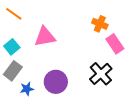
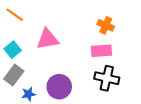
pink rectangle: (115, 44) -> (101, 51), moved, turned -60
black cross: (101, 74) -> (107, 78), turned -35

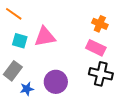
cyan square: (13, 50) -> (20, 41), moved, turned -35
pink rectangle: (101, 51) -> (96, 48), turned 30

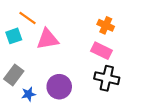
orange line: (14, 14) -> (27, 18), moved
cyan square: (20, 41) -> (14, 36), moved, turned -35

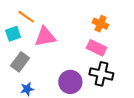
gray rectangle: (14, 75) -> (20, 62), moved
purple circle: (59, 87) -> (70, 82), moved

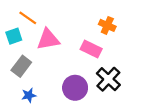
pink rectangle: (96, 48) -> (91, 49), moved
black cross: (101, 74) -> (108, 79), turned 30

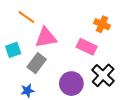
cyan square: (14, 36) -> (13, 50), moved
gray rectangle: (21, 66) -> (37, 63), moved

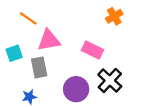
orange cross: (102, 24) -> (114, 16), moved, turned 35
gray rectangle: (37, 63) -> (39, 67), turned -48

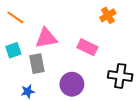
orange line: (28, 18) -> (15, 17), moved
black cross: (110, 80) -> (120, 76), moved, turned -35

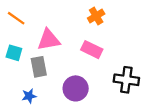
orange cross: (108, 15) -> (96, 16), moved
cyan square: (13, 50) -> (14, 53), turned 35

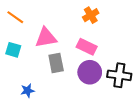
gray rectangle: (39, 67) -> (56, 63), moved
purple circle: (76, 88) -> (90, 72), moved

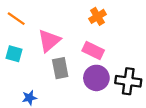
pink triangle: (46, 38) -> (49, 41), turned -30

